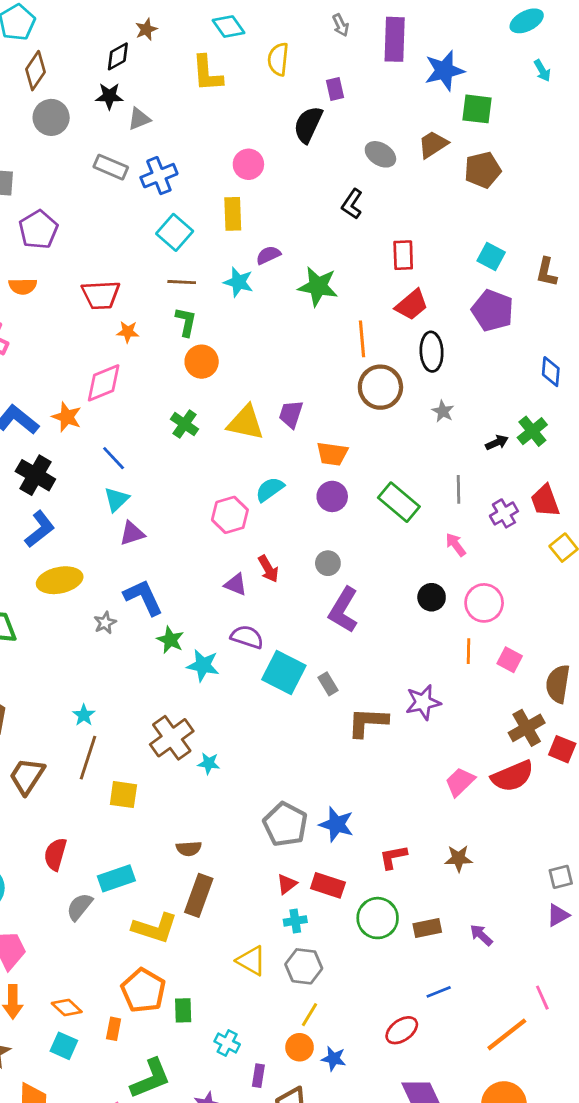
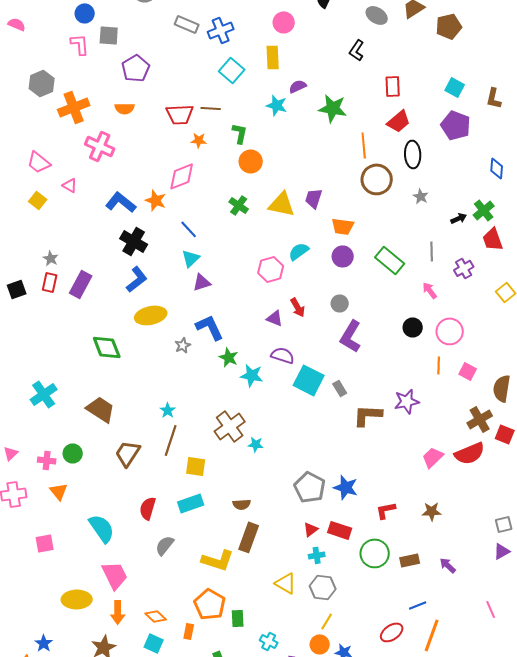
brown line: (182, 282) -> (211, 108), moved
red trapezoid: (545, 501) -> (493, 239), moved
cyan rectangle: (116, 878) -> (191, 503), moved
orange line: (507, 1034) -> (432, 635), moved, turned -32

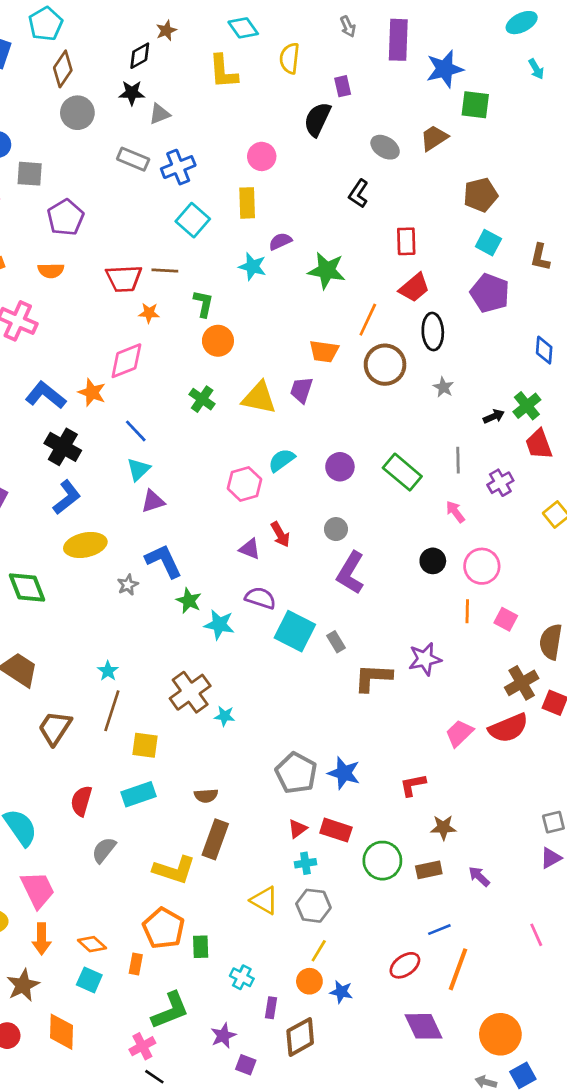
brown pentagon: (449, 26) -> (481, 195), moved
orange line: (364, 145) -> (368, 320), turned 30
orange trapezoid: (343, 226) -> (324, 351), moved
red L-shape: (386, 510) -> (413, 785), moved
brown star: (432, 511) -> (443, 827), moved

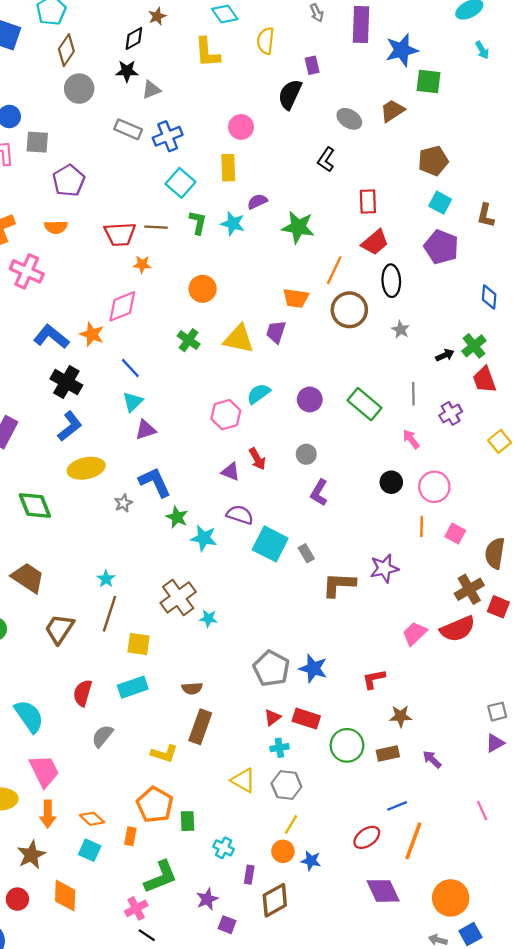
green L-shape: (203, 304) -> (198, 222), moved
purple L-shape: (351, 573) -> (319, 493), size x0.7
yellow L-shape: (174, 870) -> (164, 754), size x0.7

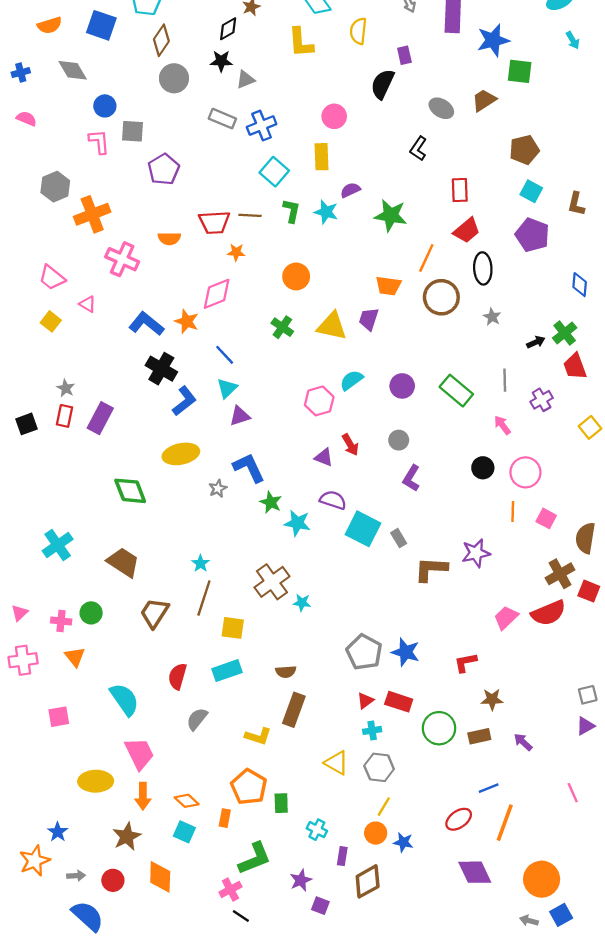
orange semicircle: (56, 227) -> (169, 238), moved
blue L-shape: (70, 426) -> (184, 401), moved

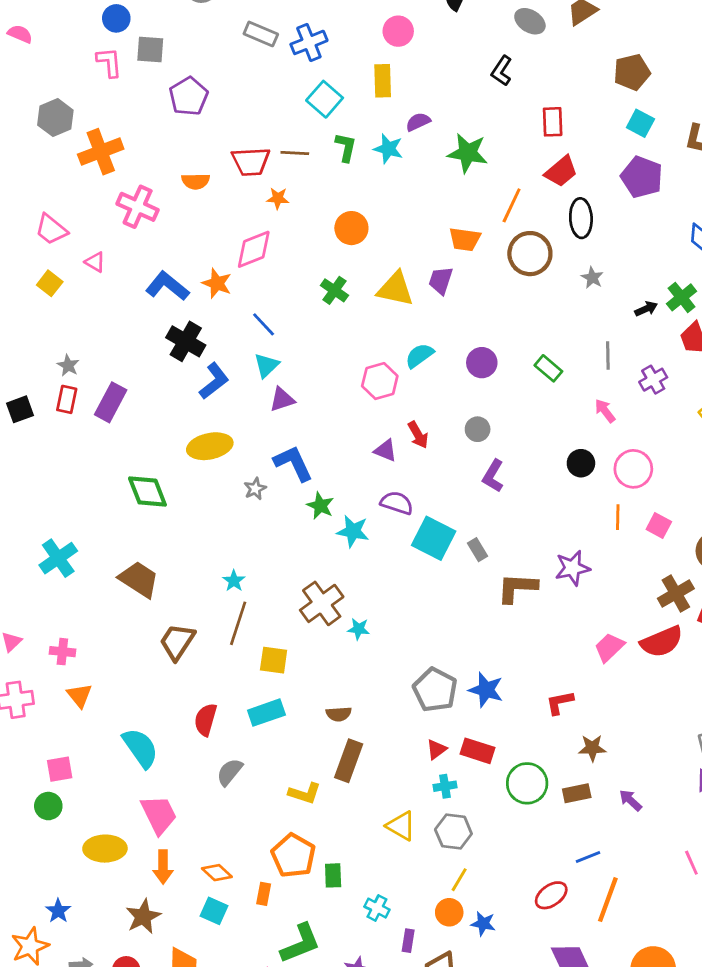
green rectangle: (456, 391) -> (548, 368), size x0.7
green circle: (91, 613) -> (48, 806), moved

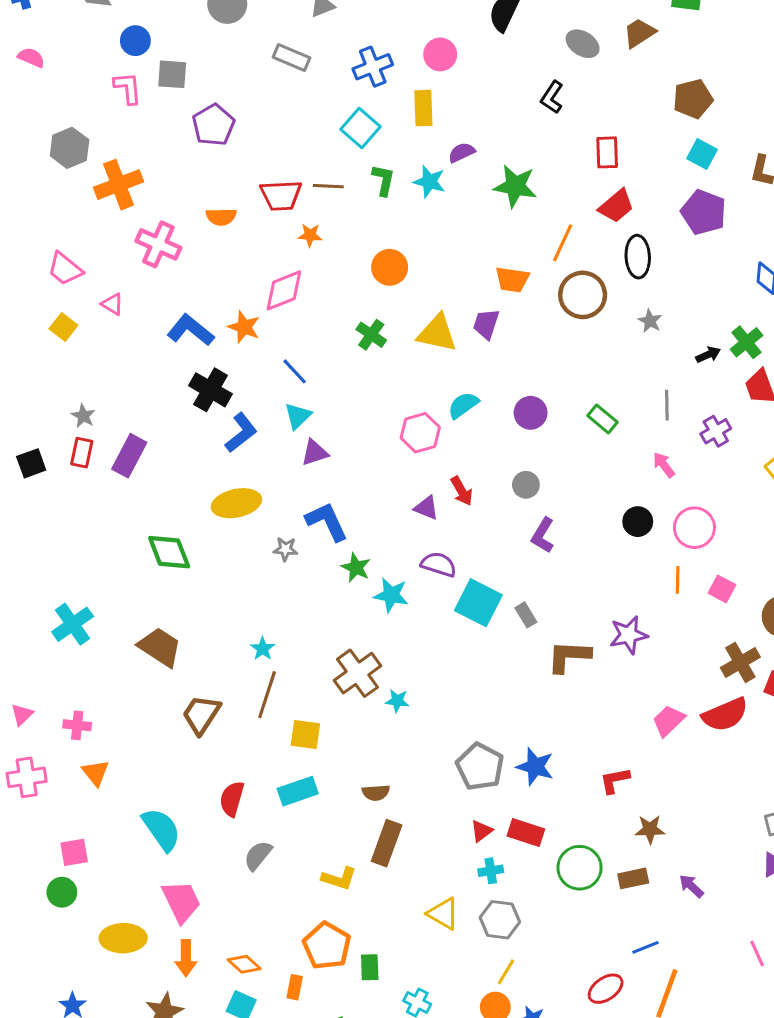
blue cross: (309, 42) -> (373, 67), moved
gray star: (255, 489) -> (285, 549), turned 30

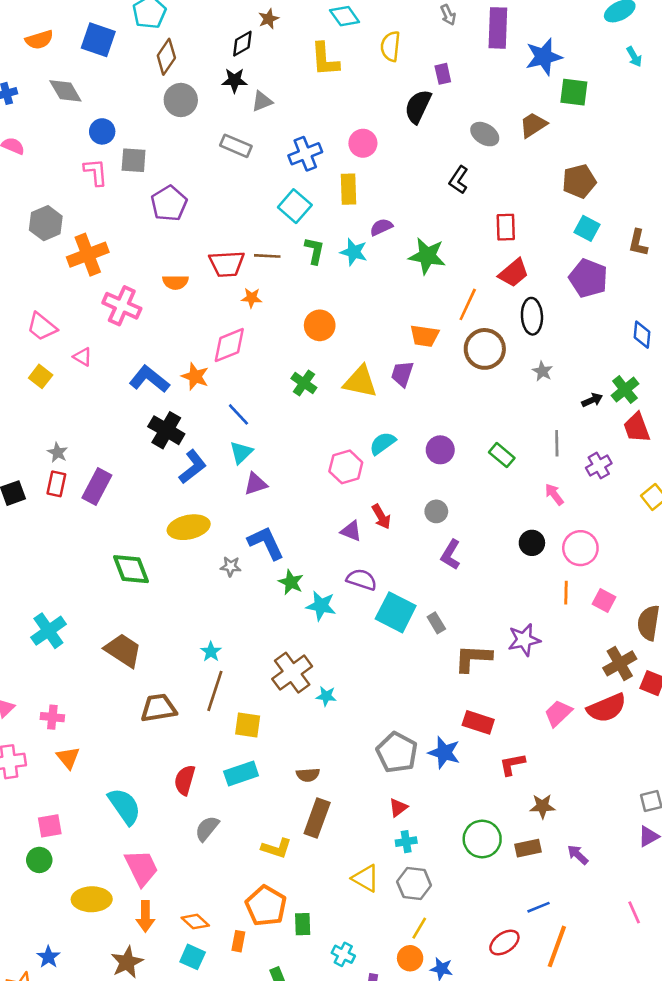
brown trapezoid: (201, 715) -> (158, 708), turned 48
red rectangle: (526, 832) -> (478, 722), moved

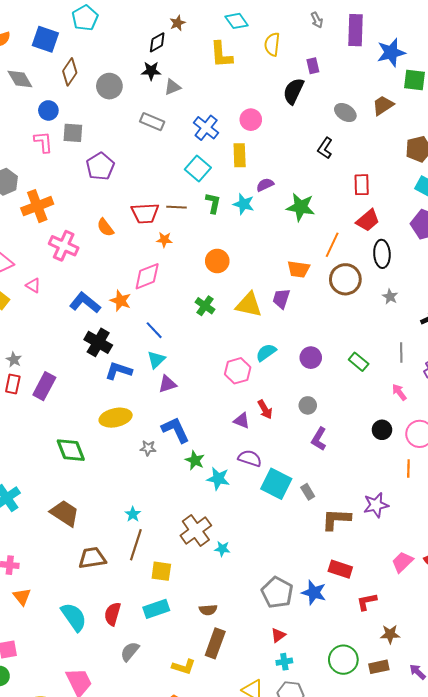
brown diamond: (166, 57) -> (70, 72), moved
blue cross: (305, 154) -> (206, 128), turned -30
orange semicircle: (176, 282) -> (105, 227), turned 54
blue L-shape: (193, 467) -> (119, 371), turned -124
cyan semicircle: (124, 806) -> (74, 617), moved

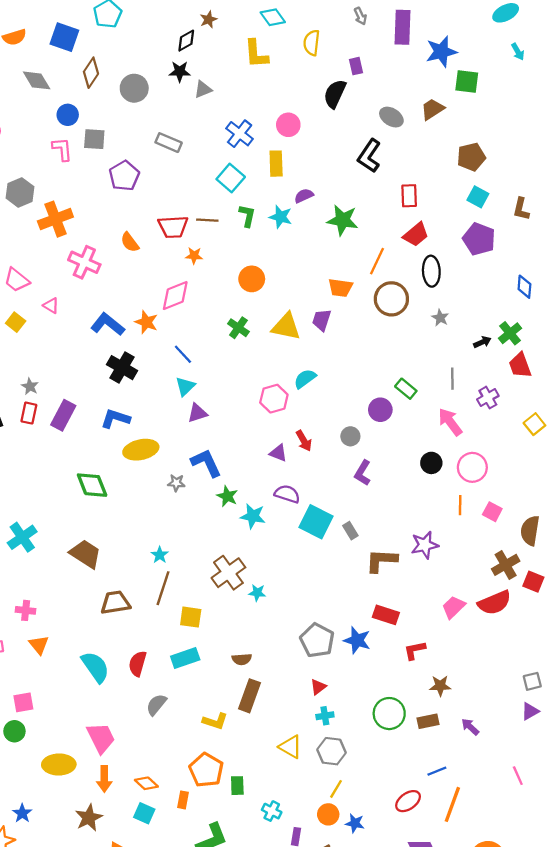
gray rectangle: (152, 122) -> (169, 143), moved
black L-shape: (325, 148) -> (369, 156), size x1.4
purple circle: (311, 358) -> (380, 410), moved
blue L-shape: (119, 371) -> (115, 419), moved
pink arrow: (399, 392) -> (450, 422), size x1.5

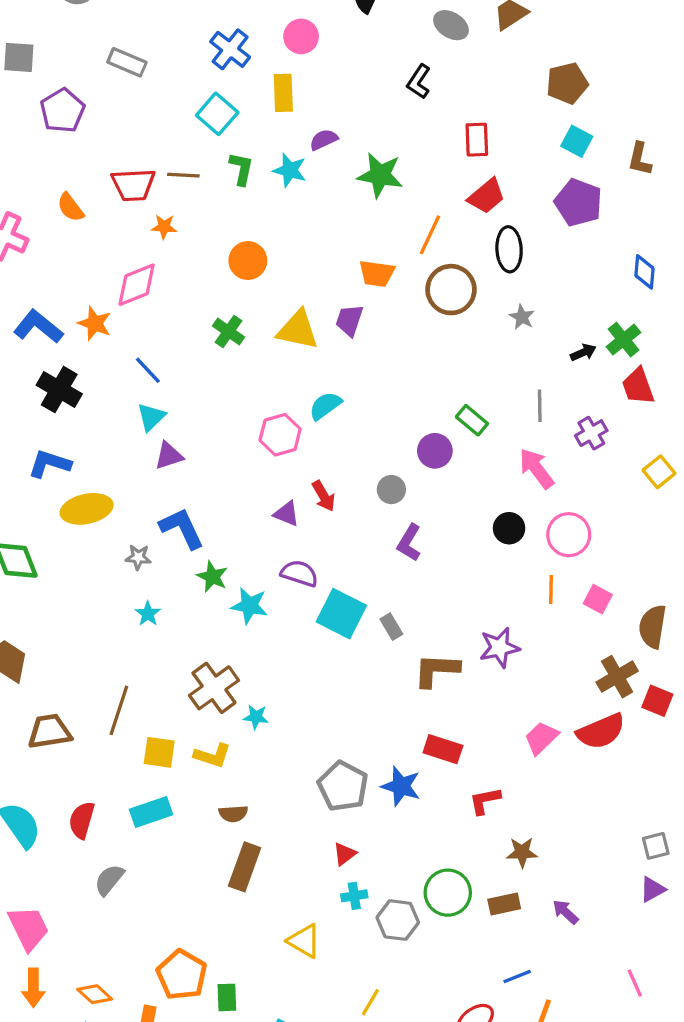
black L-shape: (369, 156) -> (419, 82), size x0.7
cyan star: (160, 555) -> (148, 614), moved
yellow L-shape: (215, 721) -> (212, 756), moved
gray hexagon: (332, 751) -> (398, 920), moved

